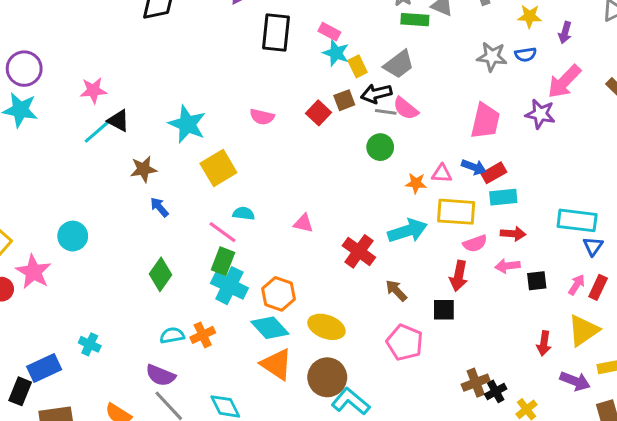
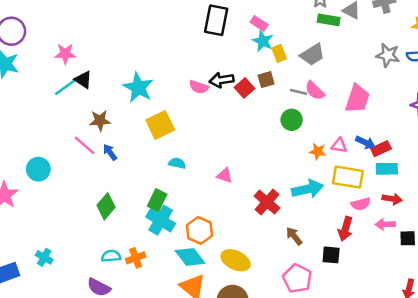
black arrow: (376, 94) -> (222, 80), moved
pink trapezoid: (485, 121) -> (357, 99), moved
pink line: (222, 232) -> (85, 145), moved

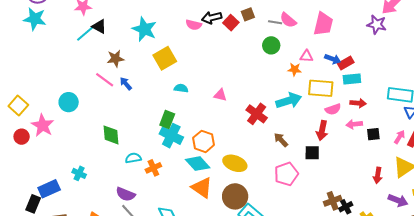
pink triangle: (339, 146) -> (306, 56), moved
green diamond: (106, 206) -> (111, 135), moved, turned -40
cyan semicircle: (111, 256) -> (133, 158), moved
pink pentagon: (297, 278) -> (286, 174), turned 30

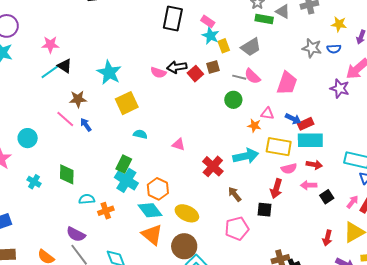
cyan rectangle: (352, 79) -> (310, 140), size x1.4
black square: (373, 134) -> (327, 197), turned -32
cyan cross: (79, 173) -> (34, 182), moved

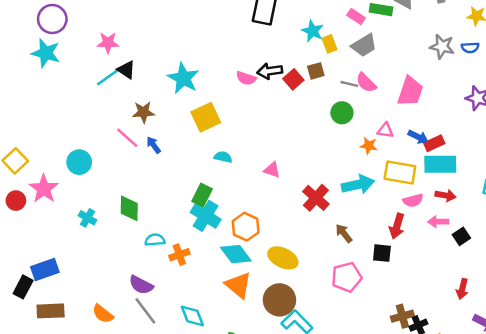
pink rectangle: (208, 21) -> (356, 17), moved

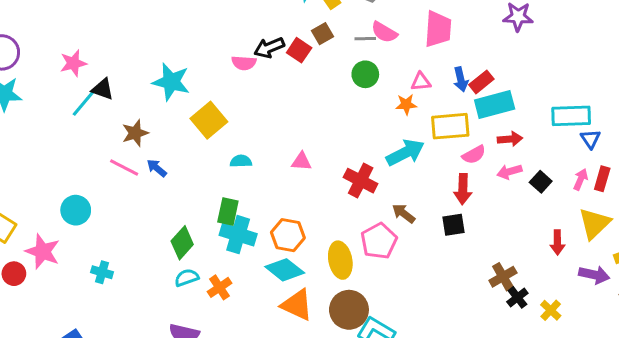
blue arrow: (418, 137) -> (461, 79), turned 66
green diamond: (129, 208) -> (182, 243), moved, turned 56
yellow ellipse: (283, 258) -> (340, 260), turned 68
pink pentagon: (347, 277) -> (379, 241), moved
brown cross: (402, 316) -> (503, 277), moved

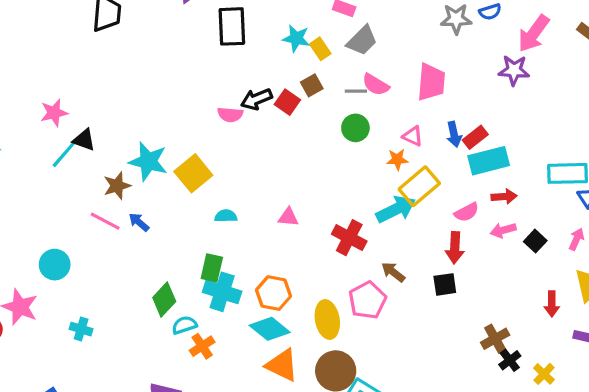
cyan star: (171, 82) -> (148, 161), moved
pink triangle: (421, 82) -> (413, 136), turned 30
yellow rectangle: (450, 126) -> (419, 186), moved, turned -36
cyan semicircle: (187, 278) -> (184, 325), moved

